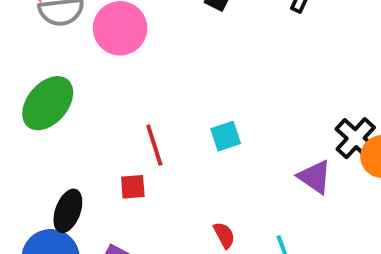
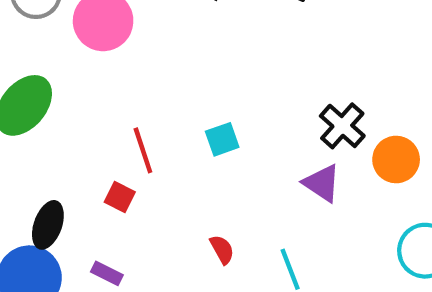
black cross: (356, 138) -> (342, 126), moved
red square: (133, 187) -> (120, 197), turned 32

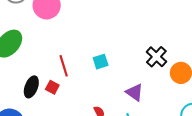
purple triangle: (322, 183) -> (135, 92), moved
black ellipse: (48, 225) -> (31, 87), moved

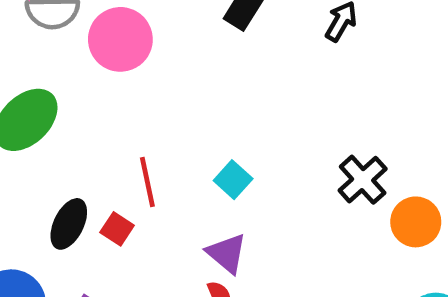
cyan square: (101, 62) -> (233, 180), turned -35
purple triangle: (135, 92) -> (227, 253), moved

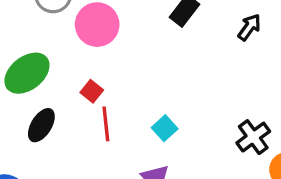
black ellipse: (69, 224) -> (41, 125), moved
red square: (117, 229) -> (92, 91), moved

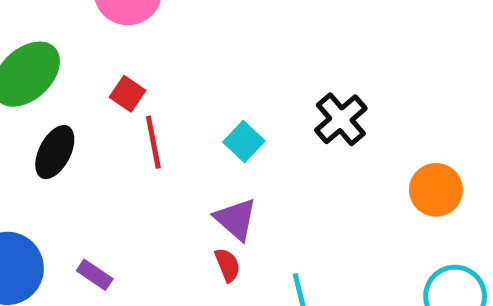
black cross: (253, 137) -> (341, 119), moved

